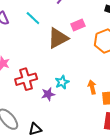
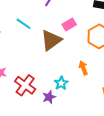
red cross: (26, 79) -> (25, 85), turned -30
orange arrow: (92, 87) -> (83, 68), moved

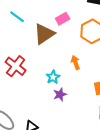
red cross: (25, 85) -> (16, 66), moved
purple star: (49, 97) -> (60, 94), moved

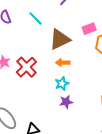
pink rectangle: (63, 19) -> (89, 29), moved
orange arrow: (75, 63) -> (63, 63), moved, turned -80

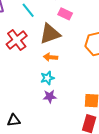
pink rectangle: (89, 29) -> (65, 14), moved, turned 40
red cross: (26, 67) -> (17, 40), moved

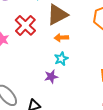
purple star: (50, 96) -> (51, 77), moved

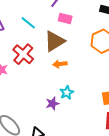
cyan star: (61, 59) -> (67, 93), moved

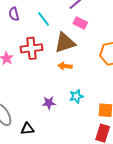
red cross: (23, 54) -> (32, 48), turned 30
cyan star: (67, 93) -> (76, 96), moved

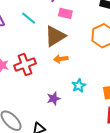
red cross: (32, 48) -> (25, 65), moved

